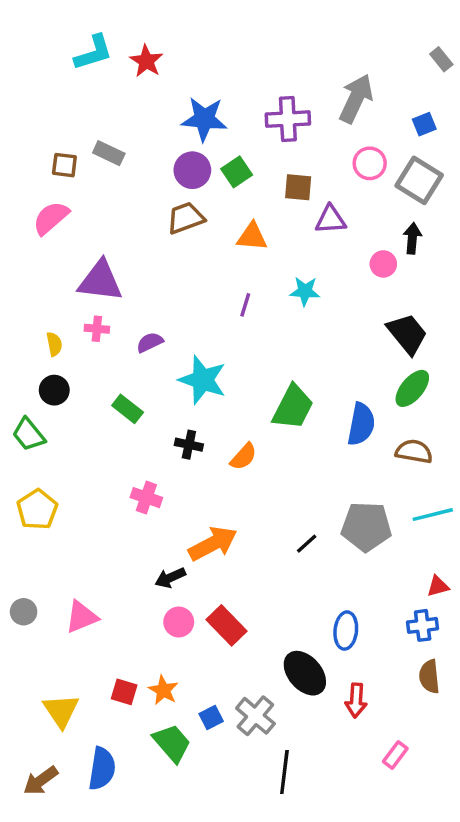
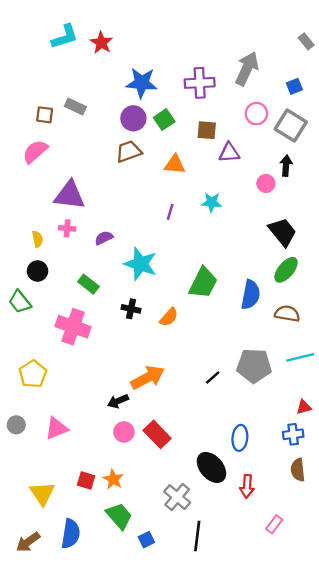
pink cross: (146, 498) -> (73, 327), moved, size x1.6
yellow pentagon: (37, 509) -> (33, 374), moved
blue square: (211, 717) -> (146, 540), moved

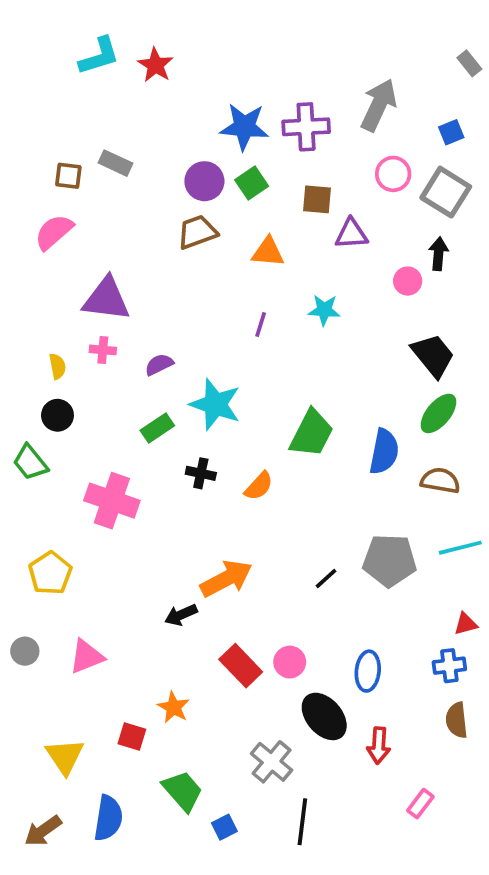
blue star: (142, 83) -> (244, 127), moved
green rectangle: (88, 284) -> (157, 428), moved, turned -72
pink circle: (124, 432) -> (290, 662), moved
orange star: (113, 479) -> (174, 707), moved

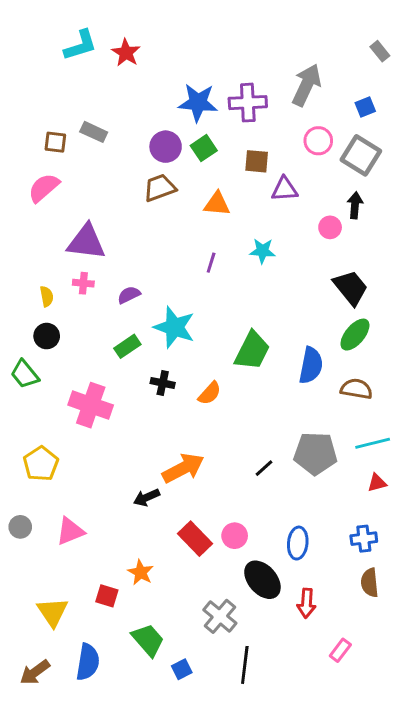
red triangle: (466, 624) -> (377, 483), moved

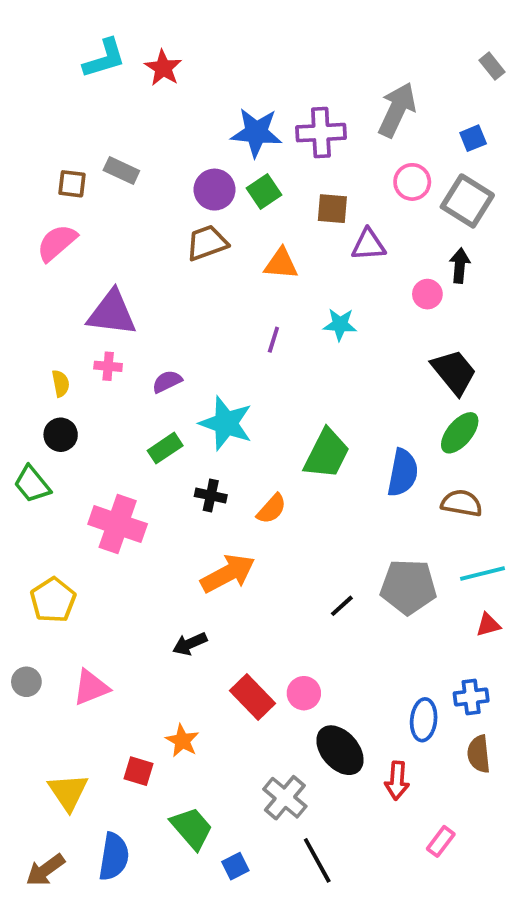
orange arrow: (183, 468) -> (228, 573), moved
blue ellipse: (298, 543) -> (424, 720), moved
black line: (245, 665) -> (317, 860), turned -36

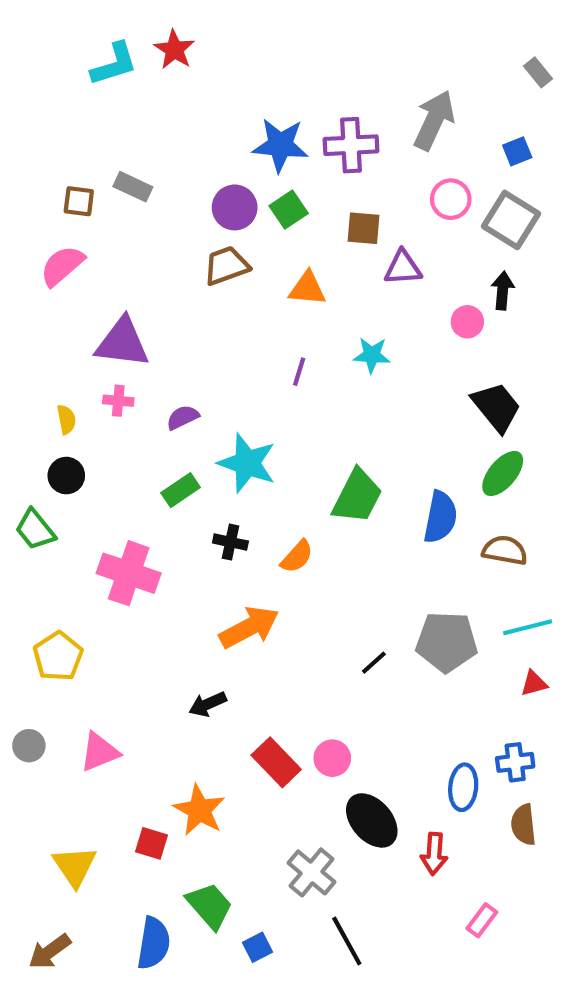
red star: (163, 68) -> (174, 50), moved
orange star: (182, 741) -> (199, 810), size x1.4
blue semicircle: (114, 857) -> (154, 943), moved

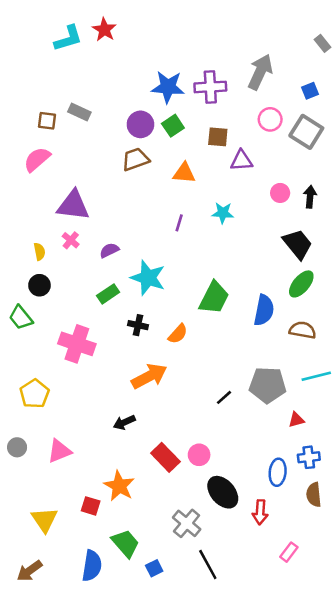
black arrow: (503, 291) -> (310, 197), moved
pink cross: (118, 401) -> (71, 240), turned 35
red triangle: (534, 683) -> (296, 420), moved

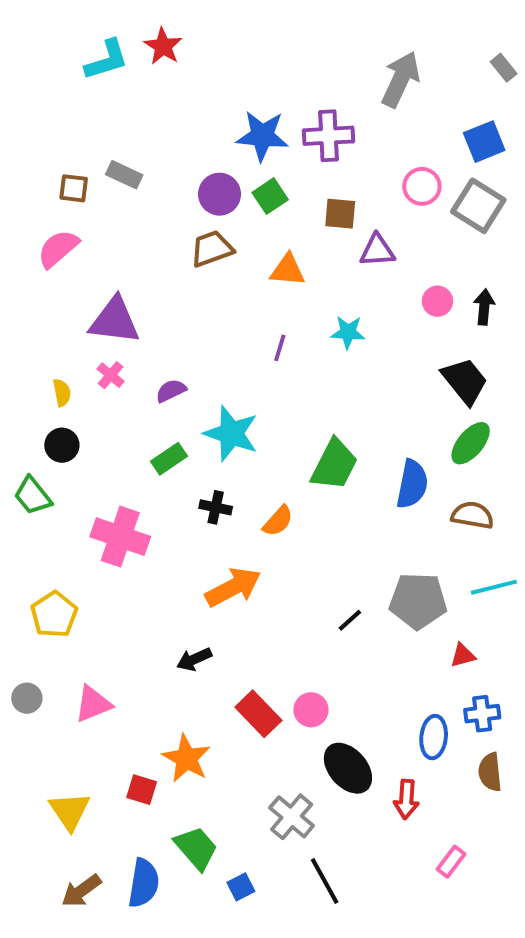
gray arrow: (260, 72) -> (401, 79), moved
blue square: (310, 91) -> (484, 142), size x1.5
brown arrow: (30, 571) -> (81, 891), moved

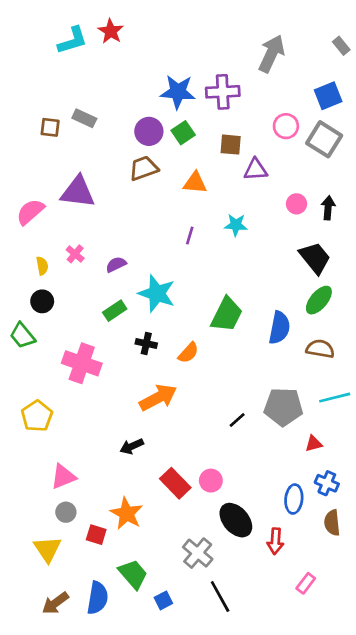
pink semicircle: (58, 249) -> (30, 212), moved
purple triangle: (114, 321) -> (78, 192), moved
gray circle: (27, 698) -> (66, 512), moved
blue cross: (482, 714) -> (327, 483), turned 30

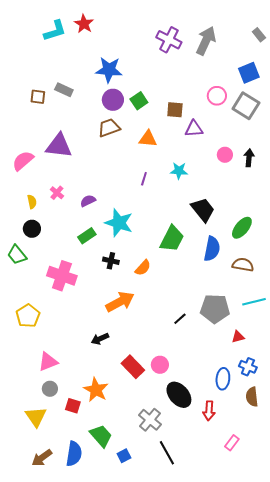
blue star: (178, 92) -> (109, 70), moved
purple cross: (223, 92) -> (169, 40), moved, turned 30
black trapezoid: (315, 258) -> (203, 210), moved

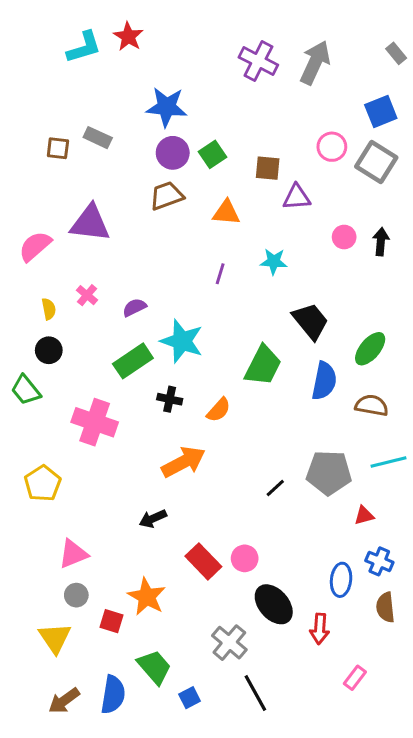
green rectangle: (87, 236) -> (133, 361), size x1.4

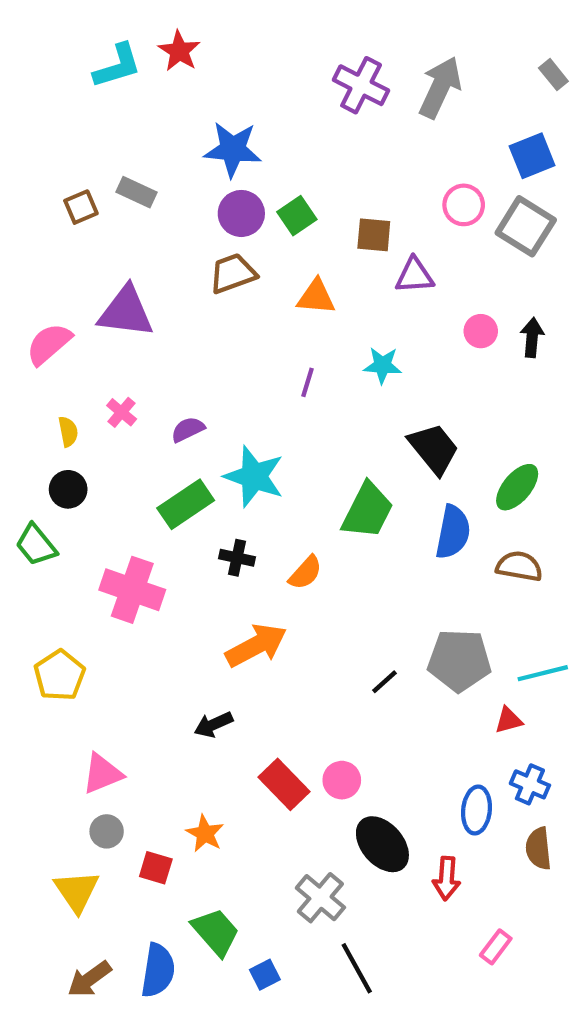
brown square: (58, 148) -> (81, 207), turned -30
cyan line: (388, 462) -> (543, 673), moved
orange star: (147, 597) -> (205, 834), size x0.7

